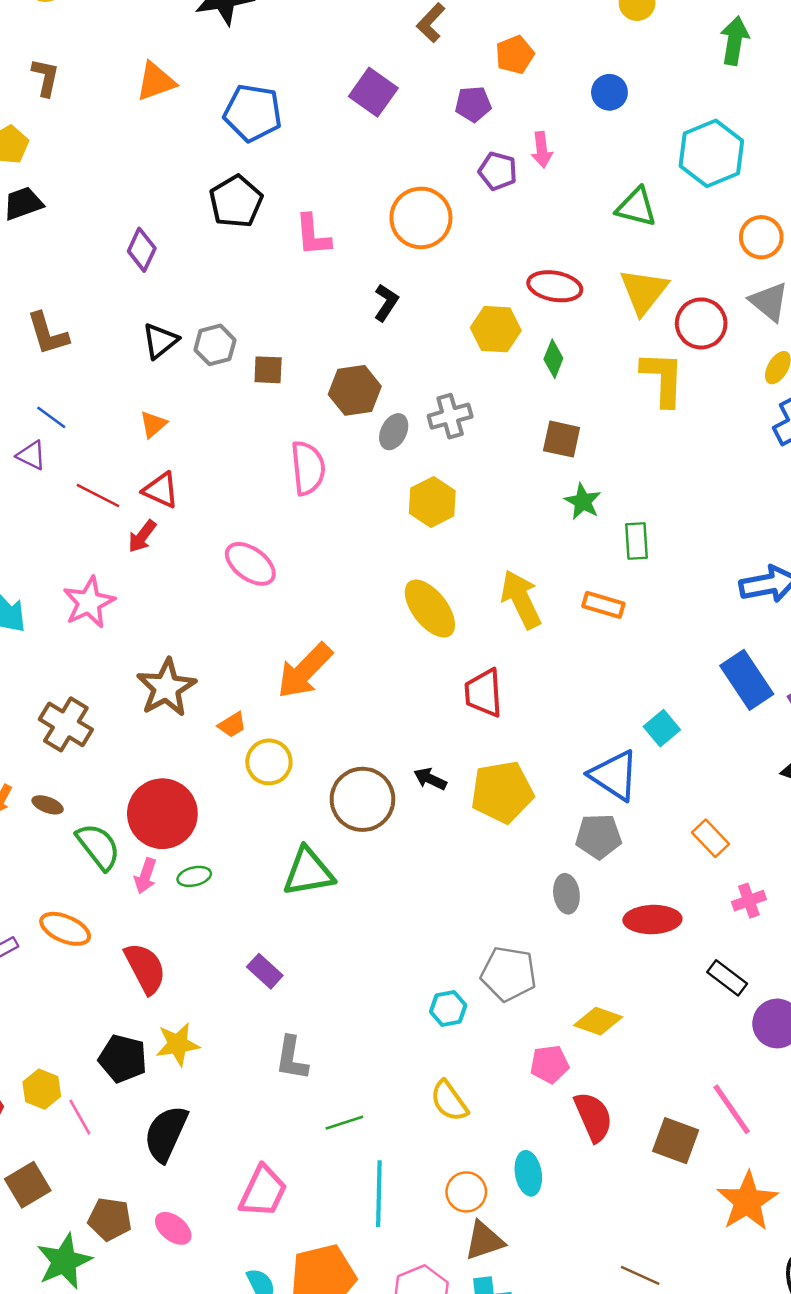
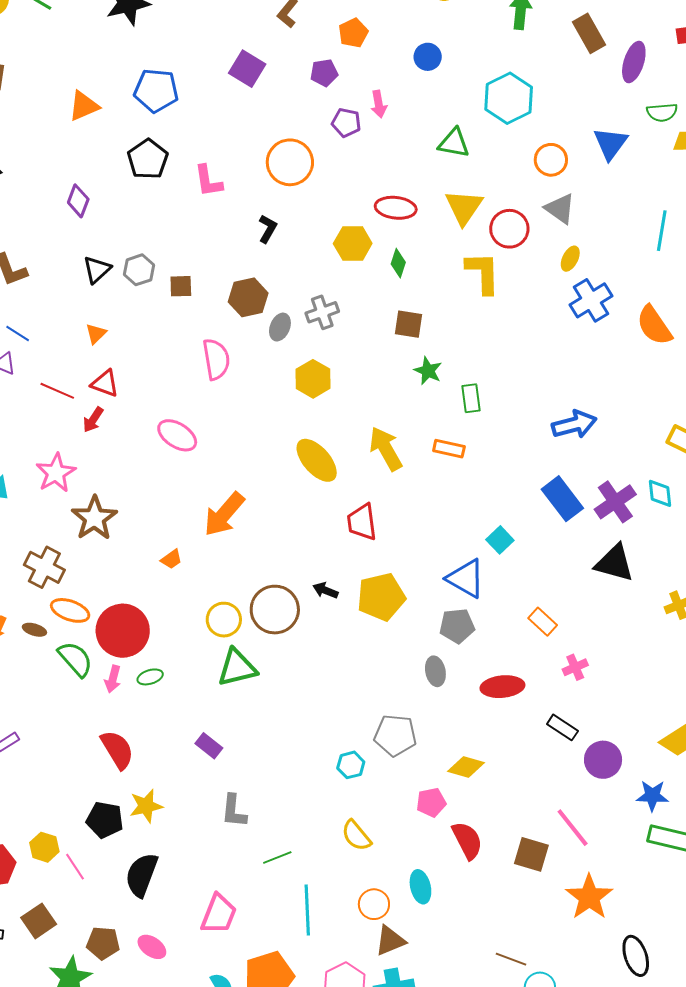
orange triangle: (156, 82) -> (84, 106), moved
brown star: (166, 688) -> (94, 518), moved
yellow circle: (269, 762) -> (224, 620), moved
orange ellipse: (65, 929) -> (70, 610), moved

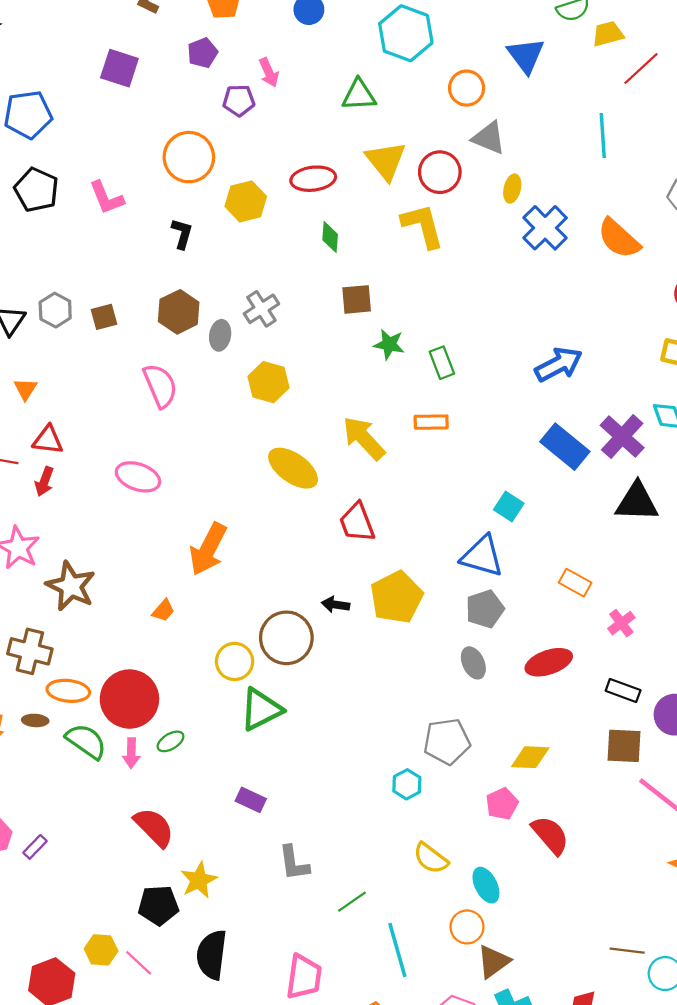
yellow hexagon: (353, 243) -> (246, 201), moved
brown square: (531, 854) -> (624, 746), moved
cyan ellipse: (420, 887) -> (486, 885), moved

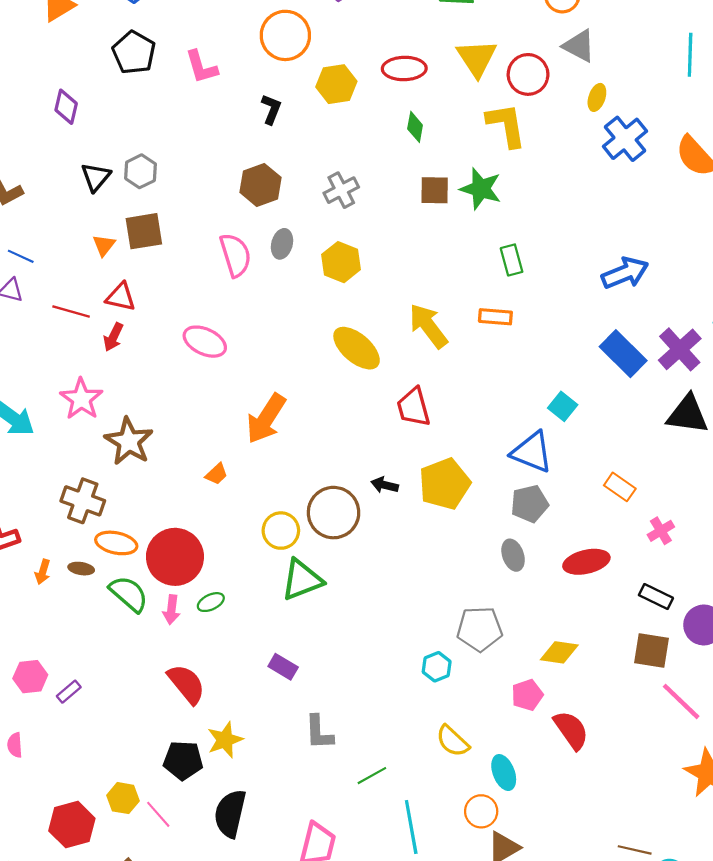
brown square: (104, 317) -> (144, 231), moved, size x1.5
gray ellipse: (220, 335) -> (282, 244), moved
green star: (389, 344) -> (481, 189), moved, size x1.4

